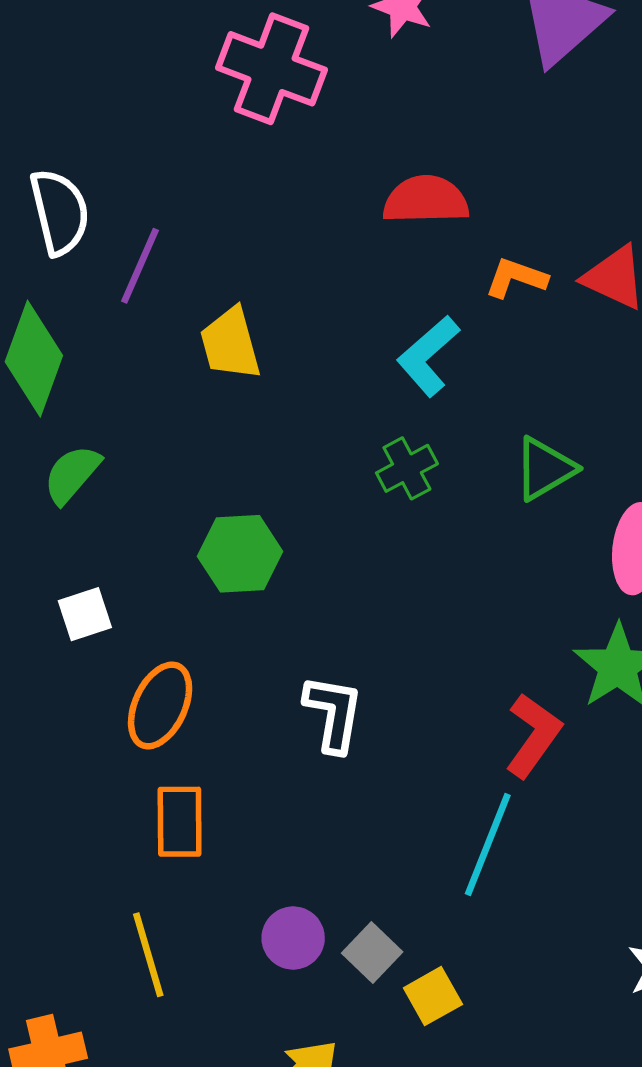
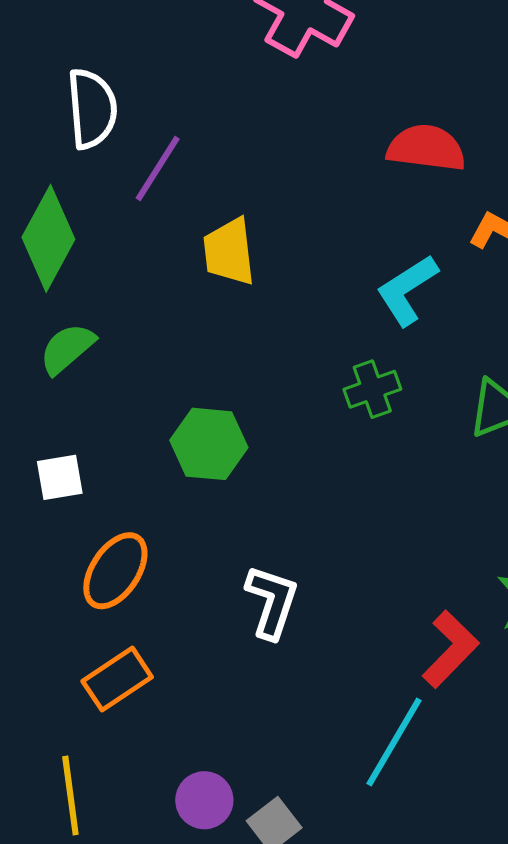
orange rectangle: (180, 822) -> (117, 679), turned 48

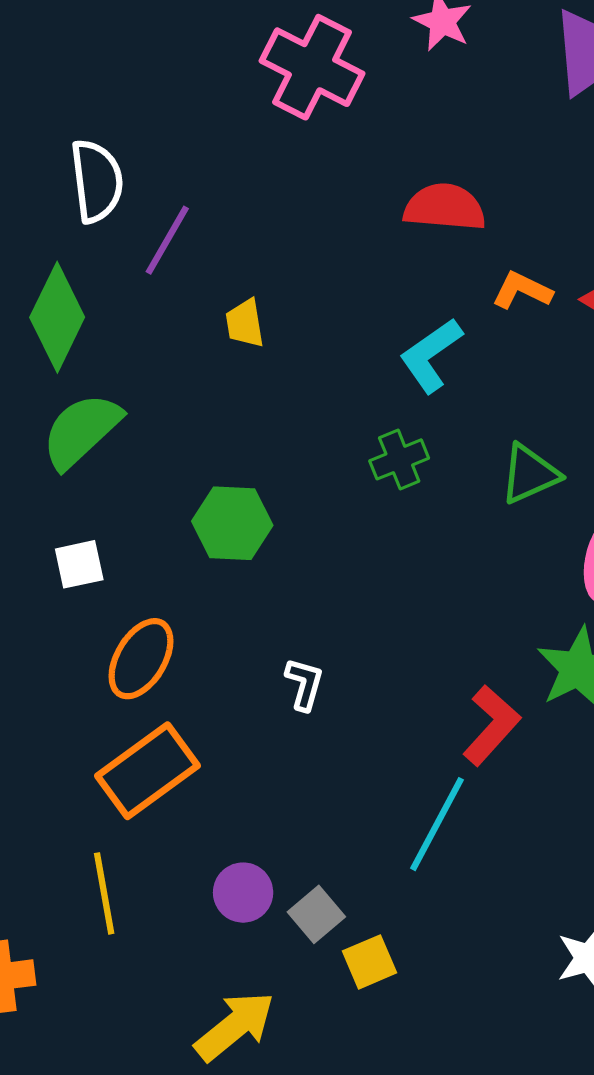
yellow trapezoid: (229, 252) -> (245, 323), size x0.7
green semicircle: (67, 349) -> (81, 431), size x1.4
white L-shape: (272, 602) -> (304, 684), size x0.7
orange rectangle: (117, 679) -> (148, 771), size x1.4

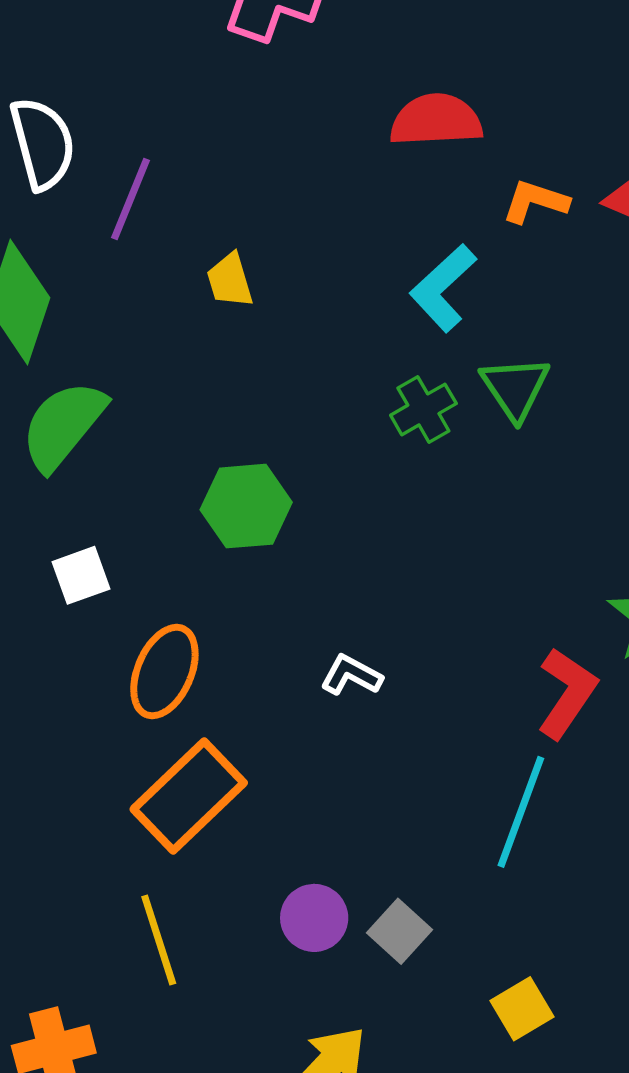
green triangle: (530, 474) -> (515, 388), moved, turned -32
white L-shape: (304, 684) -> (351, 675), turned -70
yellow square: (370, 962) -> (522, 1009), moved

